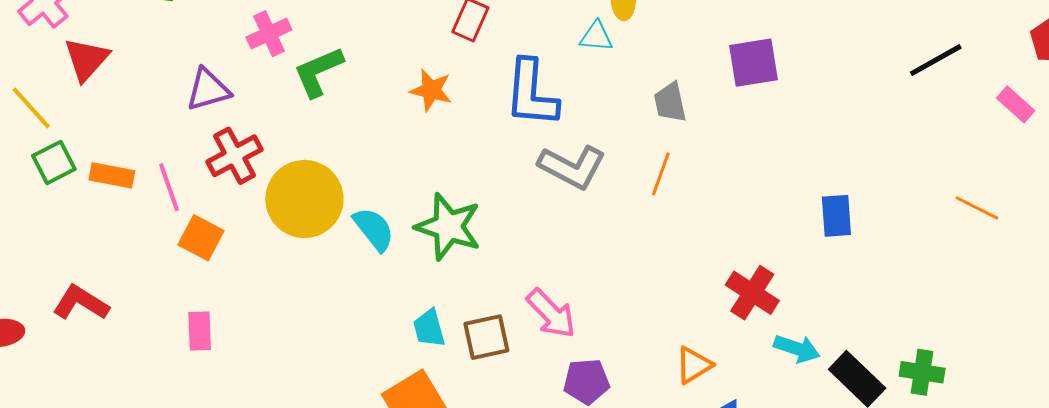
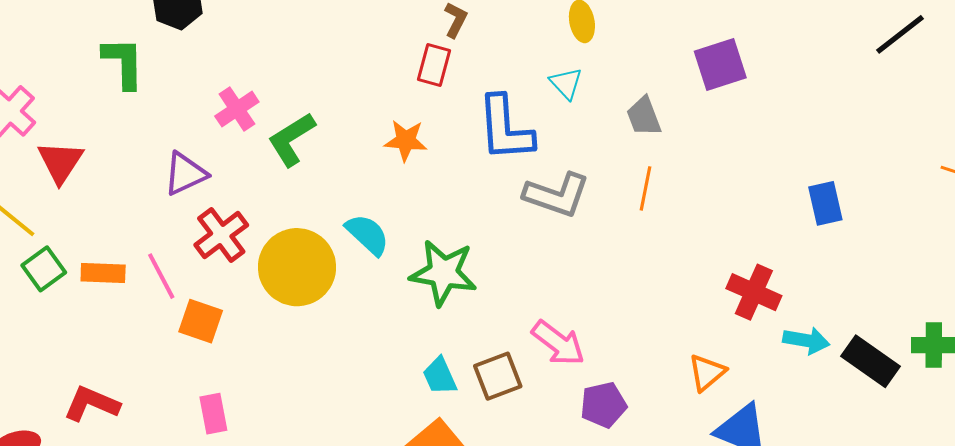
cyan triangle: (596, 37) -> (566, 83), moved, turned 51
cyan semicircle: (374, 229) -> (367, 235), moved

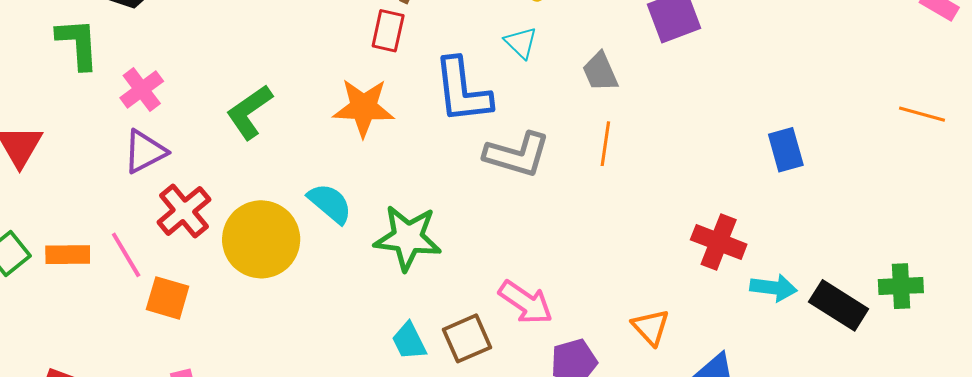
pink cross: (237, 109) -> (142, 90), moved
orange star: (406, 140) -> (364, 108), size x1.4
orange triangle: (707, 373) -> (651, 327), moved, turned -30

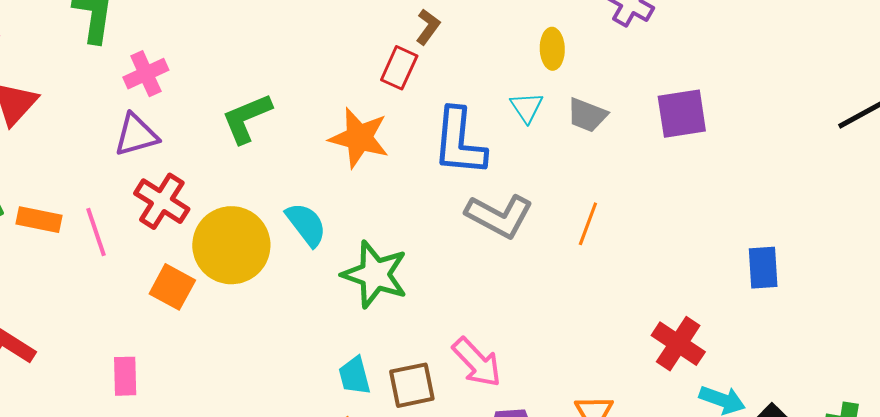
gray trapezoid: (600, 72) -> (587, 115), moved, turned -57
red cross: (184, 211) -> (162, 201), turned -30
orange square: (168, 298) -> (172, 287), moved

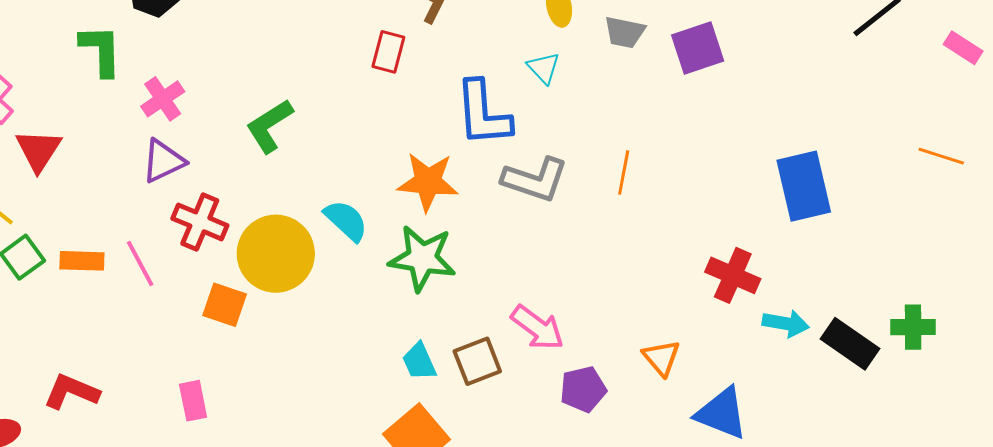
red rectangle: (399, 68) -> (388, 52), moved
gray trapezoid: (587, 115) -> (625, 32), moved
orange star: (359, 138) -> (428, 182), moved
blue rectangle: (763, 268) -> (804, 186), size x1.6

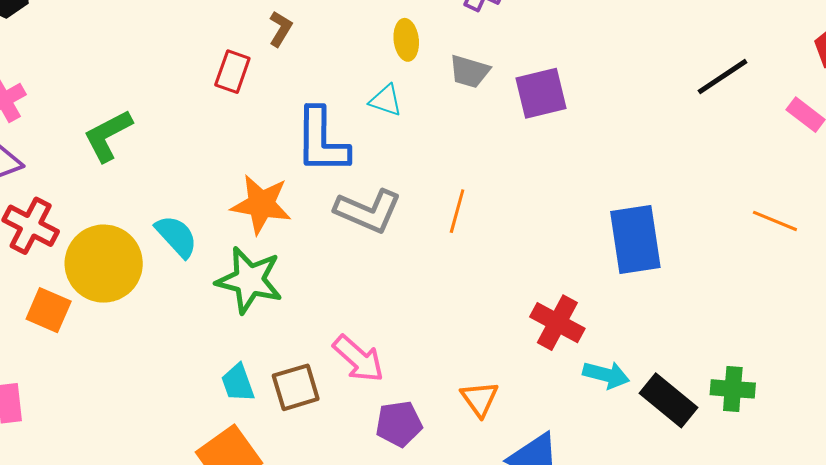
cyan triangle: (544, 68) -> (386, 100), turned -33

